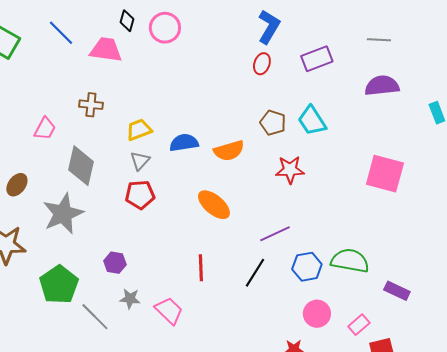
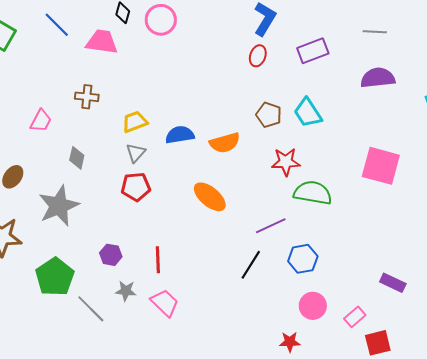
gray diamond: (81, 166) -> (77, 158), size x0.6
green semicircle: (350, 261) -> (313, 193), moved
red line: (201, 268) -> (158, 260), moved

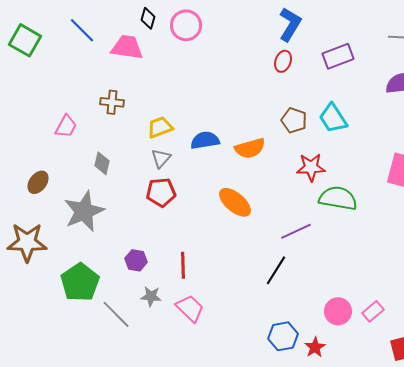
blue hexagon: (303, 259) -> (283, 336), moved
pink rectangle: (355, 317) -> (373, 311), moved
red star: (290, 342) -> (315, 347), turned -30

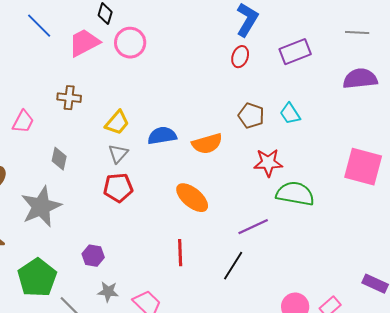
pink circle: (186, 25) -> (130, 43), moved
pink trapezoid: (127, 47) -> (84, 43), turned -36
cyan trapezoid: (333, 118) -> (290, 114), size x0.7
yellow trapezoid: (160, 127) -> (117, 123), turned 152
red line: (183, 265) -> (180, 253), moved

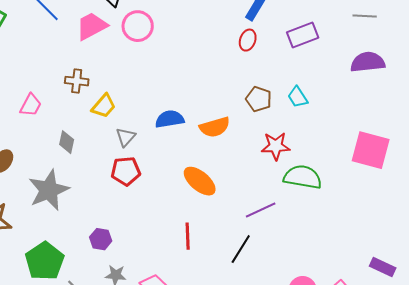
yellow trapezoid: (117, 123) -> (104, 106), moved

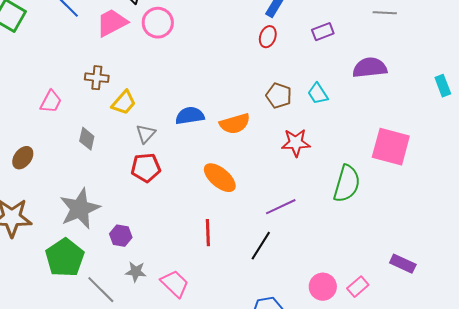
purple rectangle: (303, 35) -> (323, 32), size x0.7
purple semicircle: (368, 62) -> (370, 68), moved
green semicircle: (303, 177) -> (347, 184), moved, turned 96
gray star: (49, 190) -> (80, 209), moved

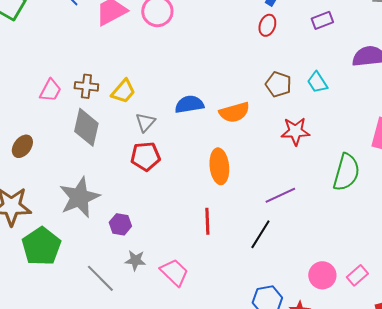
brown cross: (97, 78) -> (86, 86), moved
gray diamond: (87, 139) -> (86, 127), size x1.6
orange ellipse: (220, 178) -> (219, 166), turned 44
green pentagon: (65, 258) -> (41, 246), moved

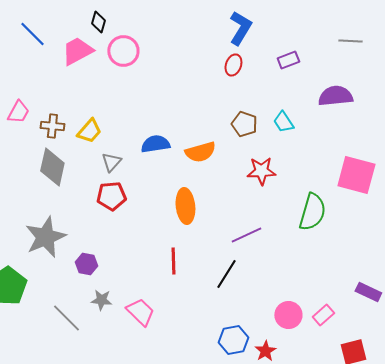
pink trapezoid: (50, 90) -> (18, 112), moved

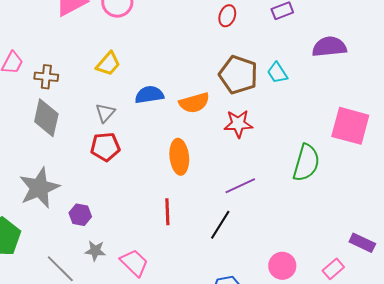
brown pentagon: (244, 124) -> (238, 75), size x1.5
yellow trapezoid: (89, 131) -> (108, 64), moved
red star: (261, 171) -> (238, 124), moved
pink rectangle: (323, 315) -> (333, 269), moved

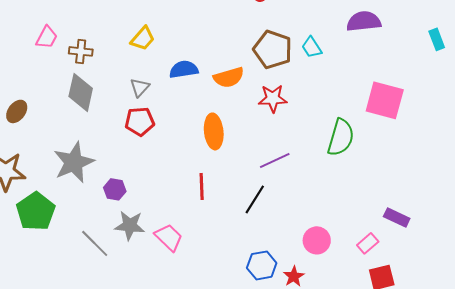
gray star: (95, 251) -> (130, 225), size x1.4

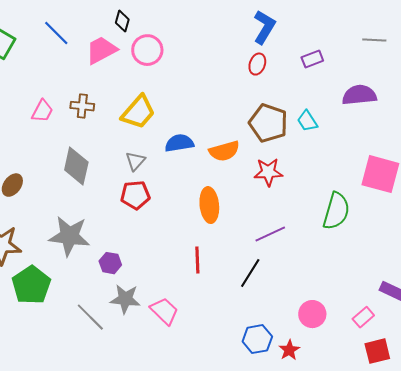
yellow trapezoid: (143, 38) -> (138, 112), size x1.4
brown cross: (81, 51) -> (82, 106), moved
gray star: (74, 162) -> (69, 236), turned 30

